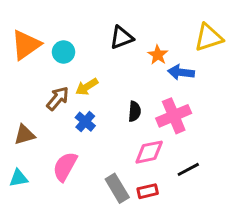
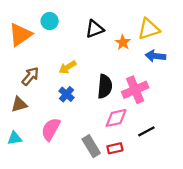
yellow triangle: (209, 37) -> (149, 29), moved
cyan circle: (64, 52) -> (50, 21), moved
blue arrow: (181, 72) -> (155, 56), moved
brown arrow: (58, 98) -> (30, 76), moved
black semicircle: (135, 111) -> (105, 86), size x1.5

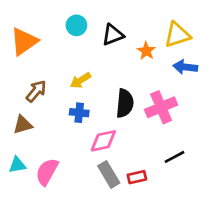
cyan circle: (50, 21) -> (76, 25), moved
blue cross: (66, 94) -> (79, 113), turned -35
pink diamond: (116, 118) -> (103, 141), moved
pink semicircle: (51, 129) -> (47, 172), moved

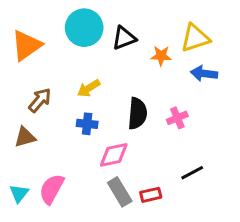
cyan circle: (76, 25) -> (84, 28), size x1.6
orange star: (146, 51) -> (161, 56), turned -30
pink cross: (161, 107) -> (177, 118), size x0.6
cyan triangle: (17, 165) -> (19, 193), moved, turned -42

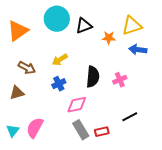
brown arrow: (40, 100) -> (27, 68), turned 78
blue cross: (87, 124) -> (59, 84), turned -32

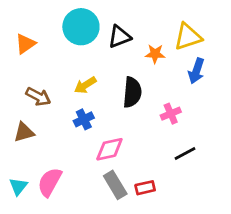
orange triangle: (18, 31) -> (25, 44), size x0.7
blue arrow: (138, 50) -> (196, 71), turned -78
black semicircle: (93, 77) -> (132, 92), moved
black line: (130, 117) -> (185, 154), moved

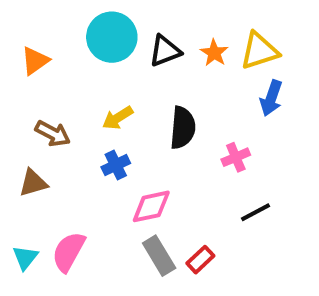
orange star: (155, 54) -> (214, 53), moved, turned 30
red rectangle: (145, 188) -> (200, 260), turned -30

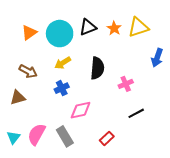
cyan circle: (112, 37) -> (60, 34), moved
orange triangle: (35, 61) -> (29, 32), moved
blue arrow: (271, 98) -> (157, 58), moved
gray rectangle: (159, 256) -> (65, 136), moved

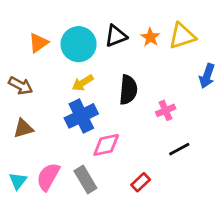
brown arrow: (28, 71) -> (21, 86), moved
blue cross: (62, 88) -> (81, 116), size x1.6

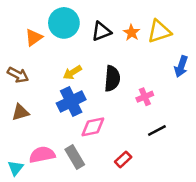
cyan circle: (79, 44) -> (64, 23), moved
pink semicircle: (48, 177) -> (42, 155), turned 50
cyan triangle: (18, 181) -> (16, 168), moved

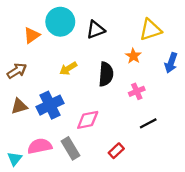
orange star: (132, 33) -> (133, 56), moved
brown arrow: (18, 75) -> (17, 71), turned -60
blue cross: (71, 101) -> (50, 105), moved

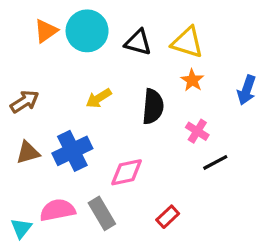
black triangle: (96, 30) -> (138, 42), turned 36
yellow triangle: (150, 30) -> (187, 42), moved, turned 35
orange triangle: (32, 35) -> (46, 31), moved
pink cross: (137, 91) -> (197, 131), turned -35
black line: (148, 123) -> (215, 162), moved

